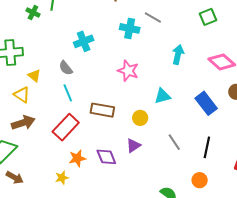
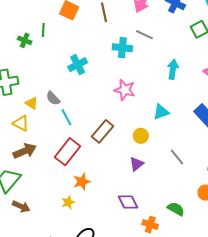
gray semicircle: (66, 68) -> (53, 98), moved
brown rectangle: (102, 110) -> (102, 131), turned -55
purple diamond: (106, 157) -> (128, 202), moved

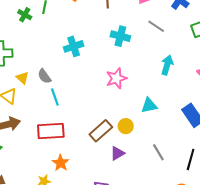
gray line: (144, 35) -> (156, 26), moved
pink star: (125, 90) -> (116, 78), turned 30
brown rectangle: (102, 131) -> (101, 131), moved
red rectangle: (67, 152) -> (51, 131), turned 40
orange star: (82, 182) -> (61, 163), turned -30

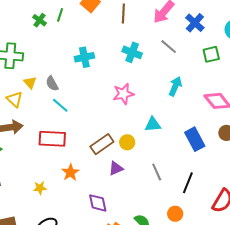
cyan line: (55, 97) -> (60, 105), turned -36
orange star: (61, 163) -> (70, 172), moved

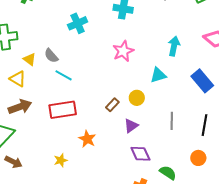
cyan arrow: (175, 86) -> (174, 46), moved
brown rectangle: (102, 144) -> (112, 105), size x0.6
gray line: (157, 172) -> (172, 121), turned 36
purple diamond: (98, 203) -> (140, 154), moved

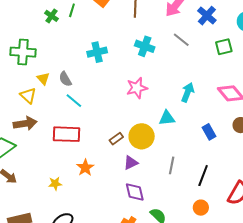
blue rectangle: (202, 81) -> (209, 132), size x0.7
yellow circle: (137, 98) -> (142, 136), size x1.6
orange circle: (198, 158) -> (201, 208), moved

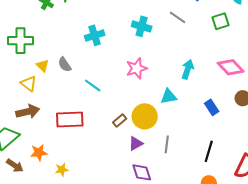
cyan line: (74, 101) -> (93, 85), moved
gray line: (172, 165) -> (167, 144), moved
orange star: (85, 168) -> (39, 153), moved, turned 30

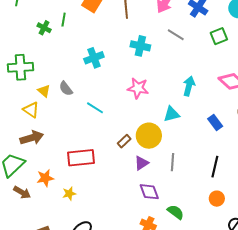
pink star: (137, 68) -> (138, 88), turned 30
red rectangle: (70, 120) -> (81, 158), moved

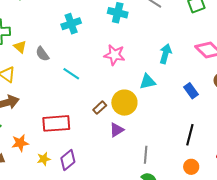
yellow triangle: (44, 91) -> (20, 47), moved
gray line: (172, 162) -> (146, 155), moved
purple diamond: (149, 192) -> (68, 160), moved, turned 70

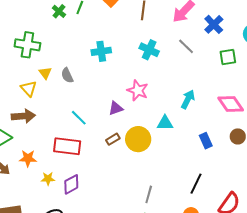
yellow triangle: (20, 47) -> (45, 73), moved
cyan line: (71, 74) -> (79, 118), moved
purple triangle: (117, 130) -> (116, 108), moved

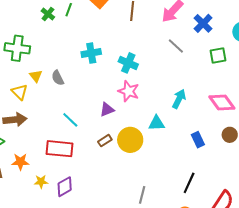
cyan cross: (149, 50) -> (128, 63), moved

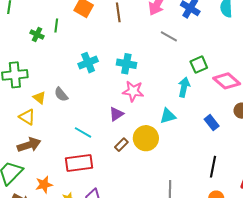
green square: (218, 56) -> (199, 65), moved

